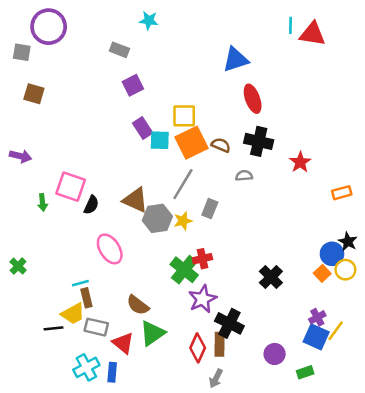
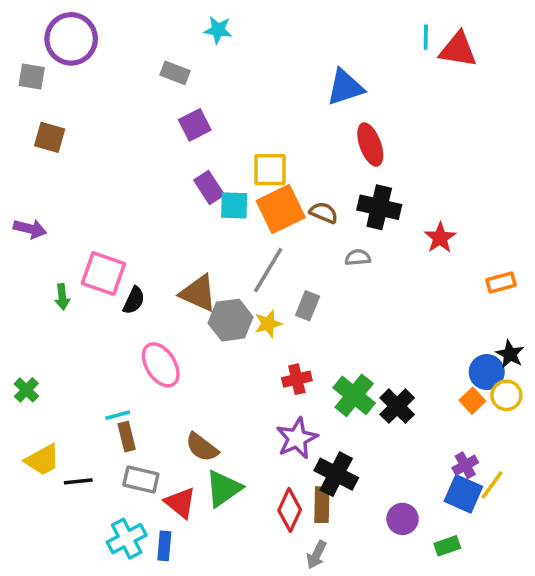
green cross: (184, 270) -> (354, 395), moved
yellow trapezoid: (73, 314) -> (42, 460), moved

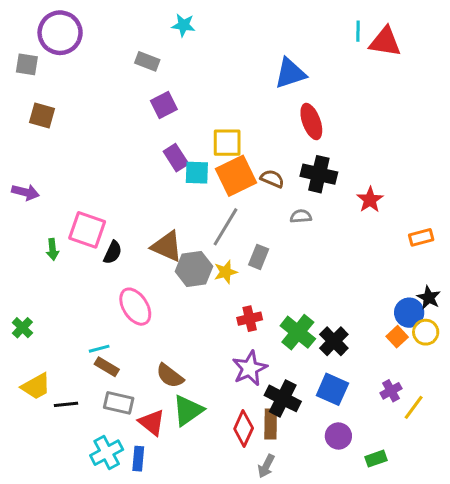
brown rectangle: (127, 437) -> (107, 367), turned -45
blue square: (463, 494) -> (332, 389), moved

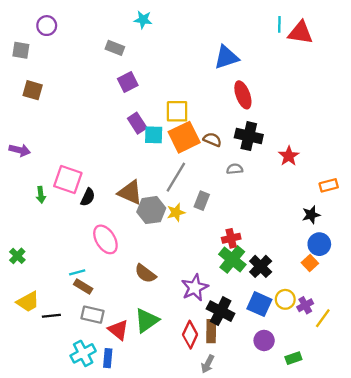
purple circle: (60, 33) -> (47, 26), size x0.6
black star: (429, 298) -> (311, 215), moved, turned 30
red cross: (250, 319) -> (231, 238), moved
yellow circle: (426, 332) -> (285, 299), moved
brown semicircle: (170, 376) -> (145, 274), moved

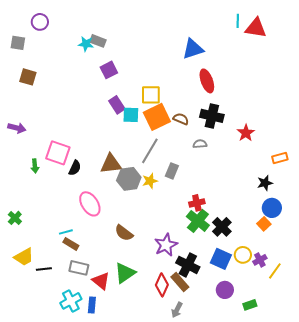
cyan star: (143, 20) -> (86, 44), moved
brown triangle: (130, 192) -> (111, 164), turned -30
brown rectangle: (211, 331) -> (180, 282), turned -42

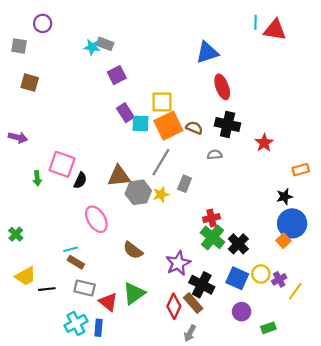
blue circle: (272, 208) -> (292, 223), size x1.4

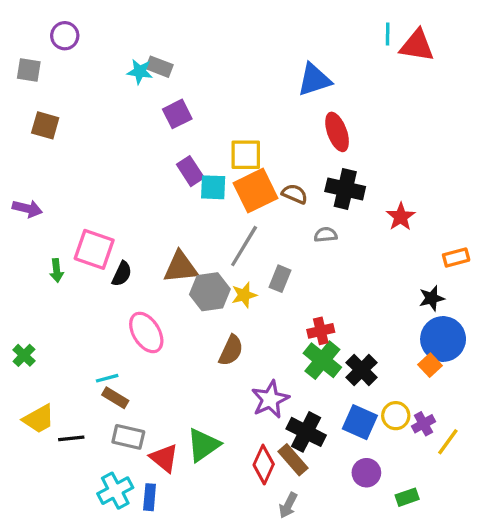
brown semicircle: (133, 250) -> (231, 350), moved, turned -102

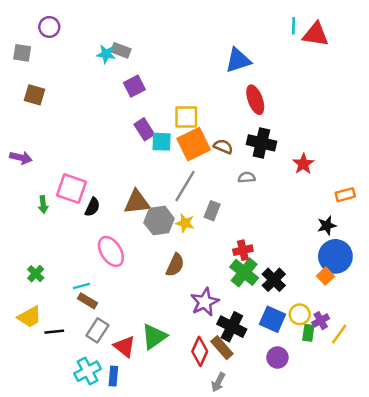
yellow star: (244, 295) -> (185, 223), turned 30
green cross: (24, 355) -> (36, 274), moved
gray rectangle: (128, 437) -> (97, 330), turned -70
green rectangle: (407, 497) -> (308, 333), moved, turned -63

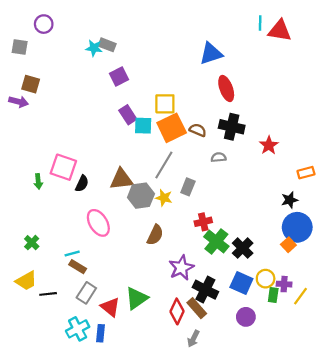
purple arrow: (21, 158) -> (19, 102), moved
red cross: (243, 250) -> (203, 222), moved
purple cross: (321, 321) -> (284, 284), turned 32

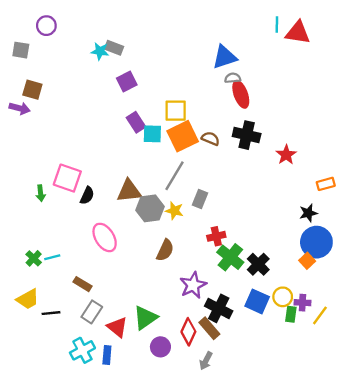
gray semicircle: (219, 157) -> (233, 78), moved
cyan line: (72, 253) -> (52, 257), moved
purple circle: (246, 317) -> (160, 347), moved

